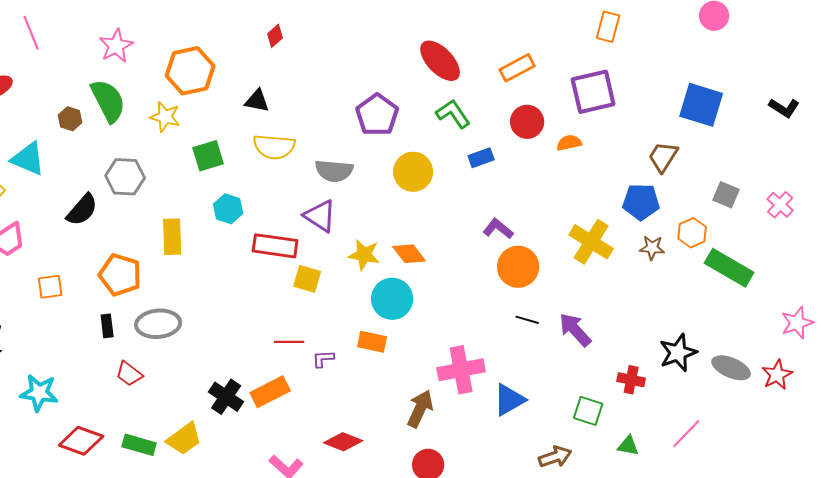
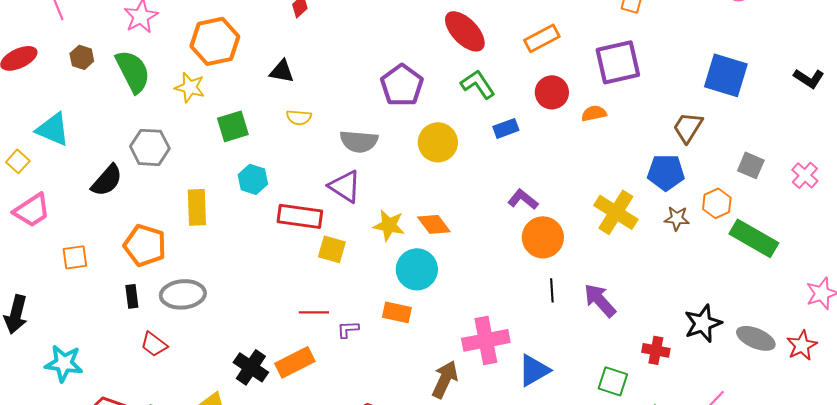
brown hexagon: (70, 119) -> (82, 57), moved
yellow semicircle: (274, 147) -> (299, 117), size x0.6
black line: (527, 320) -> (552, 290), turned 70

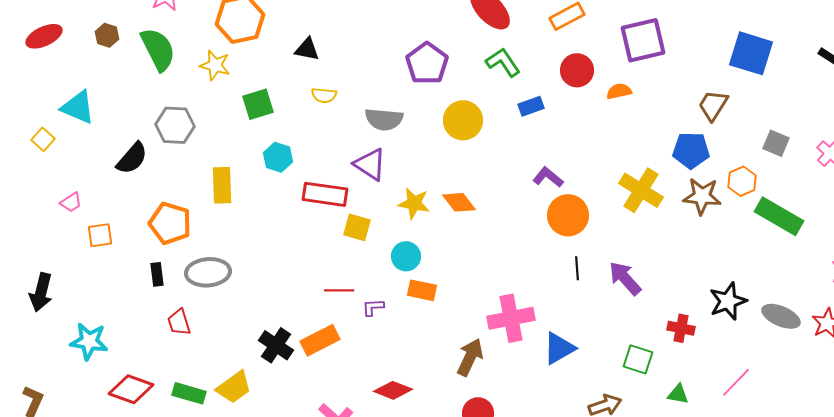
pink trapezoid: (32, 210) -> (71, 202), moved, size x0.6
brown star: (677, 218) -> (702, 196), size x1.5
cyan circle: (417, 269) -> (406, 256), moved, size x0.7
red trapezoid: (154, 344) -> (179, 322), turned 36

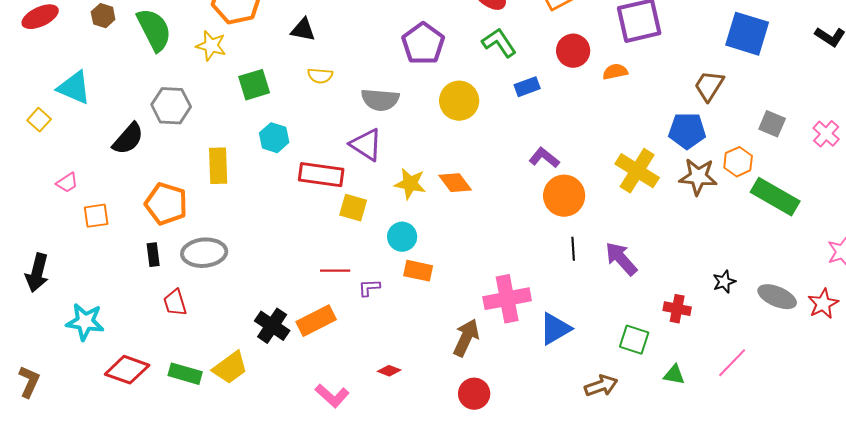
black star: (728, 301) -> (724, 282), size x0.6
red diamond: (393, 390) -> (389, 371), size x0.6

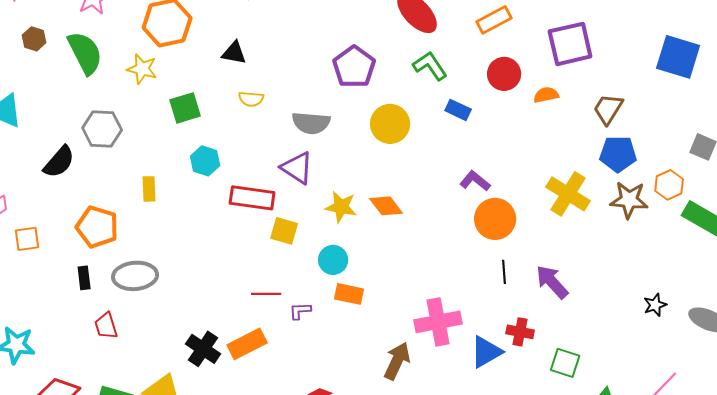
brown trapezoid: (709, 86) -> (608, 109), moved
blue rectangle: (527, 87) -> (458, 110), turned 45
yellow rectangle: (218, 166) -> (149, 189), size x0.7
red cross: (677, 309) -> (520, 332), moved

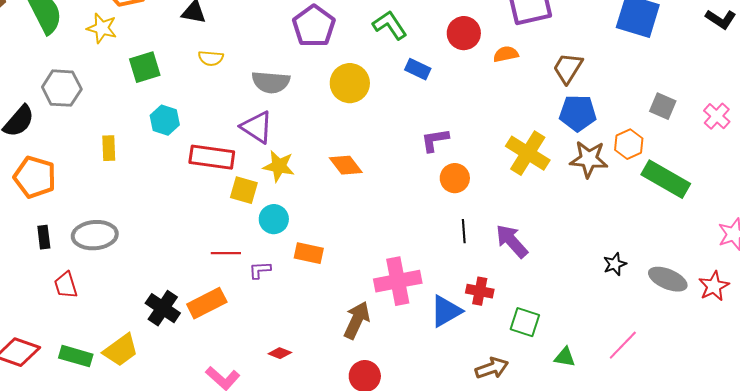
purple L-shape: (475, 181) -> (435, 140), turned -48
yellow star: (341, 207) -> (279, 166), moved
orange circle: (495, 219) -> (455, 178), size x0.7
orange pentagon: (97, 227) -> (35, 177), moved
cyan circle: (333, 260) -> (274, 219), moved

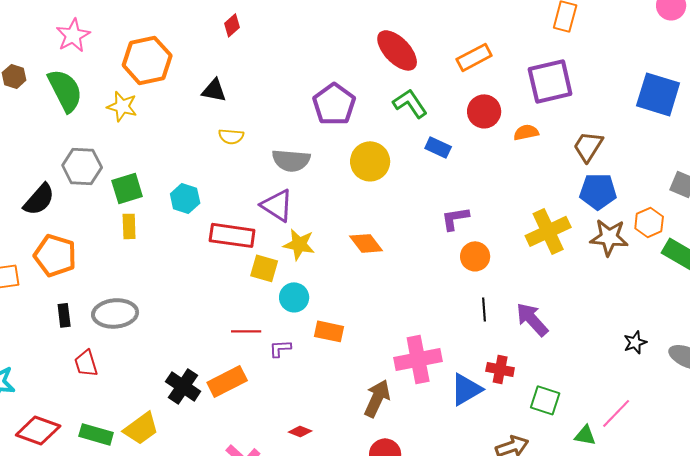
green square: (145, 67) -> (127, 188), moved
yellow cross: (528, 153) -> (548, 231), turned 33
pink line: (623, 345) -> (616, 413), moved

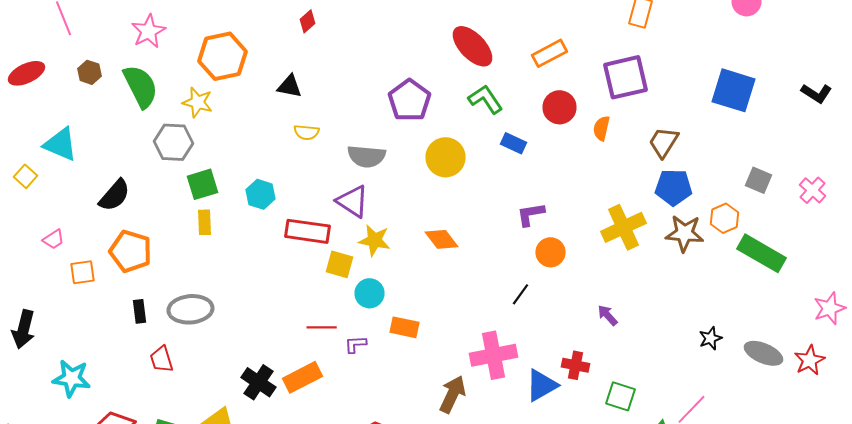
orange semicircle: (526, 132) -> (602, 128), turned -65
gray hexagon: (82, 166) -> (174, 142), moved
black line: (484, 309) -> (520, 294), moved, turned 40
purple arrow: (532, 319) -> (608, 315), size x0.6

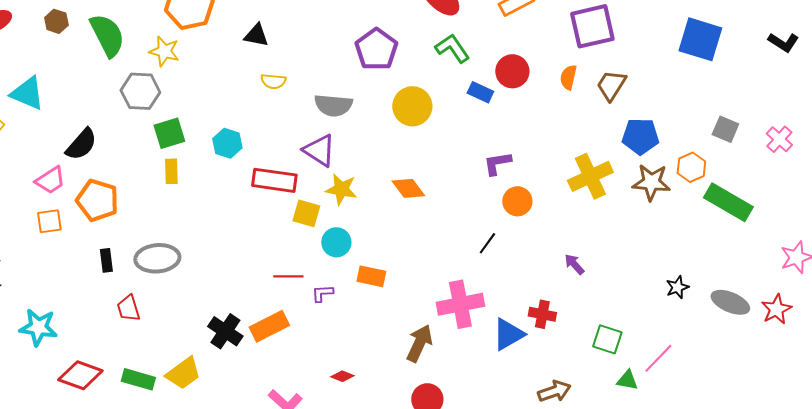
red circle: (560, 107) -> (512, 71), moved
brown trapezoid: (664, 142) -> (611, 85), moved
pink trapezoid: (54, 239) -> (50, 180), moved, size x1.4
green square: (620, 396) -> (607, 339), moved

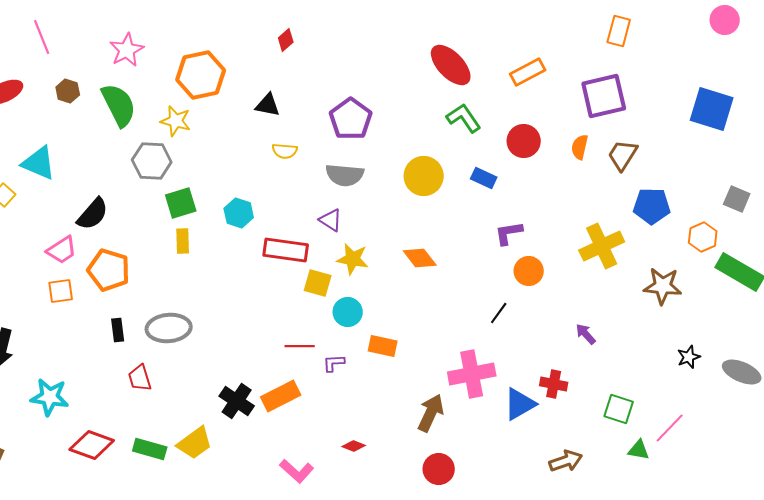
purple pentagon: (376, 49) -> (351, 119), moved
blue rectangle: (480, 92) -> (484, 178), moved
purple triangle: (319, 150) -> (331, 220), size x0.7
brown star: (651, 182) -> (663, 286), moved

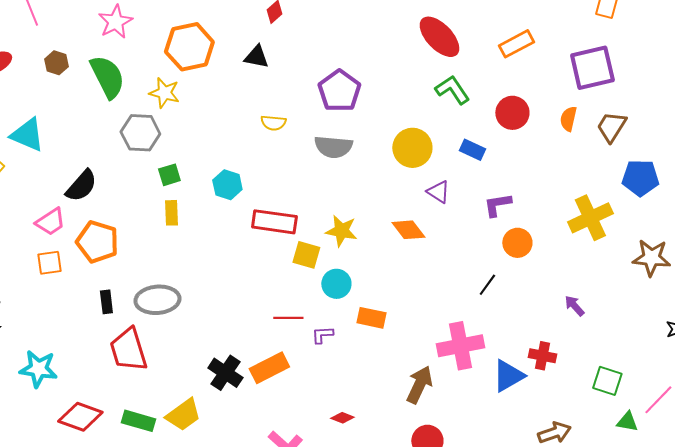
black triangle: (268, 105) -> (256, 57), moved
green square: (181, 203) -> (169, 175), size x0.7
purple triangle: (331, 220) -> (438, 192), moved
red trapezoid: (140, 378) -> (128, 350), size x1.6

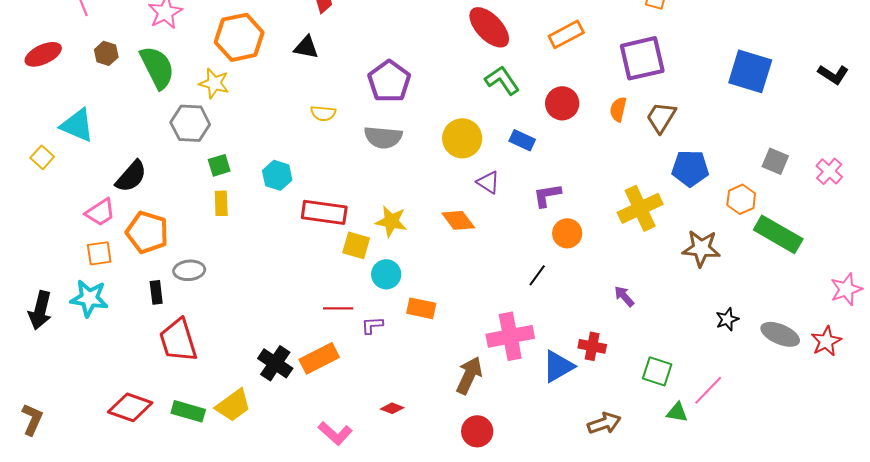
gray ellipse: (157, 300) -> (189, 270), moved, size x0.7
cyan star: (38, 369) -> (89, 298), moved

